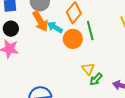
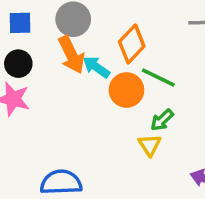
green line: (90, 31) -> (158, 78), turned -54
green arrow: (96, 79) -> (162, 120), moved

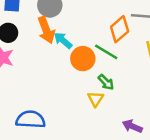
orange diamond: (132, 44) -> (120, 29), moved
green arrow: (162, 120) -> (106, 82), turned -96

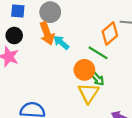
orange circle: (83, 59) -> (84, 70), moved
yellow triangle: (96, 99) -> (88, 93), size x1.5

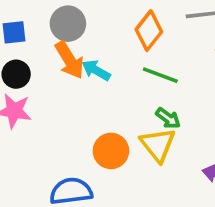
orange diamond: (110, 33) -> (149, 31), moved
orange circle: (84, 70) -> (111, 151), moved

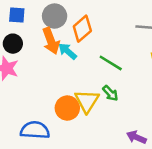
orange diamond: (149, 31) -> (82, 29), moved
yellow triangle: (158, 145) -> (87, 101), moved

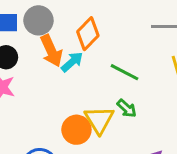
gray circle: (55, 16) -> (38, 20), moved
cyan arrow: (68, 51) -> (72, 62), turned 102

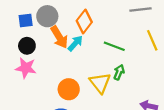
green arrow: (127, 108) -> (119, 72), turned -104
orange circle: (76, 130) -> (69, 89), moved

